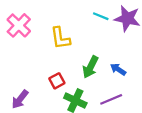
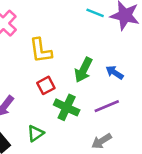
yellow L-shape: (60, 38) -> (41, 50), moved

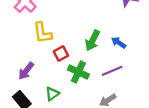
yellow L-shape: (41, 50) -> (42, 33), moved

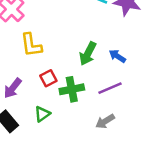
red square: (61, 53) -> (48, 78), moved
green cross: (78, 72) -> (72, 89), turned -36

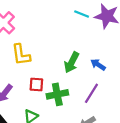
red square: (48, 78) -> (36, 84), turned 32
purple line: (110, 88) -> (91, 93), turned -35

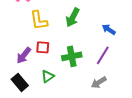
green arrow: (72, 62) -> (73, 17), moved
red square: (36, 84) -> (43, 47), moved

